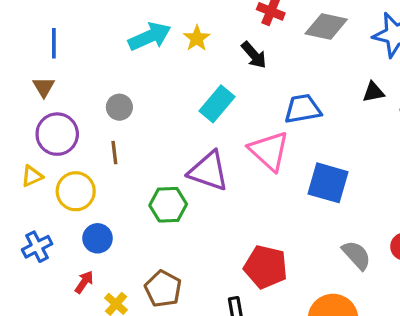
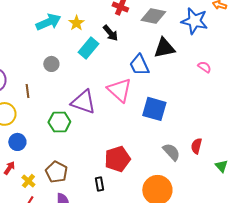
black triangle: (373, 92) -> (164, 48), moved, size x1.6
cyan rectangle: (217, 104) -> (88, 48), moved
gray circle: (119, 107) -> (51, 64), moved
blue trapezoid: (303, 109) -> (139, 65), turned -105
red pentagon: (266, 267) -> (117, 159), turned -30

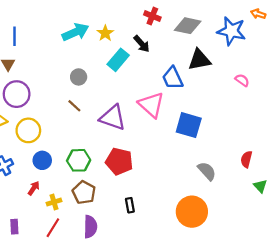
brown line: (27, 91) -> (74, 106), moved, turned -40
green hexagon: (59, 122) -> (79, 160), moved
red semicircle: (196, 146) -> (246, 159), moved
red pentagon: (117, 159) -> (119, 161), moved, turned 30
yellow cross: (28, 181) -> (54, 202), turned 32

